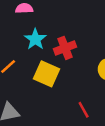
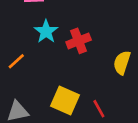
yellow square: (46, 74) -> (65, 101), moved

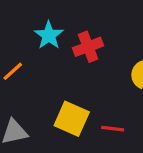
red line: (99, 109) -> (113, 129), turned -54

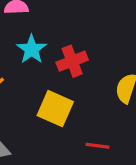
yellow square: (72, 119) -> (55, 109), moved

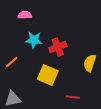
cyan star: (32, 49) -> (34, 40), turned -30

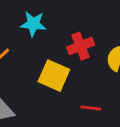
red cross: (58, 47) -> (81, 46), moved

